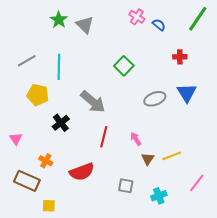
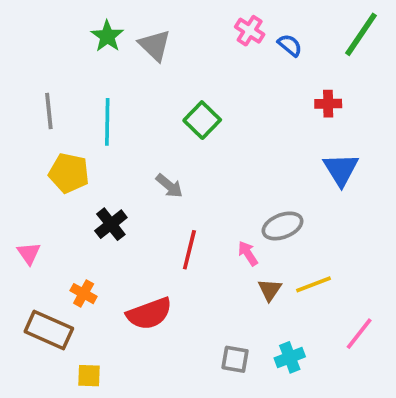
gray line: (27, 61) -> (49, 111), turned -66
green square: (124, 66) -> (202, 120), moved
gray ellipse: (155, 99) -> (282, 226), moved
gray arrow: (93, 102) -> (169, 186), size x0.6
gray square: (126, 186) -> (235, 359), moved

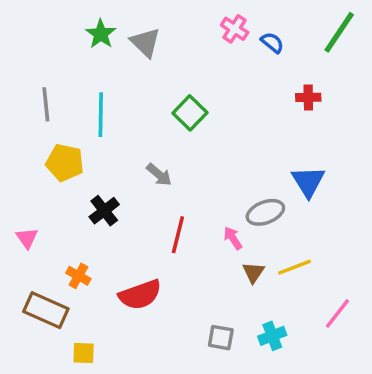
blue triangle: (341, 169) -> (308, 181), moved

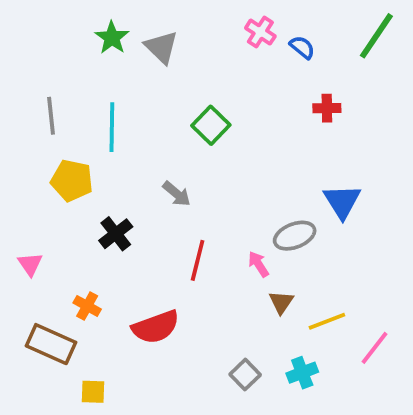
red cross: (308, 97) -> (327, 108), moved
yellow line: (295, 267) -> (327, 321), moved
gray square: (221, 338) -> (245, 375), turned 36

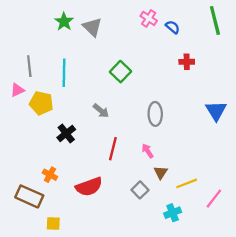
green line: (376, 36) -> (215, 21), turned -48
blue triangle: (342, 201) -> (216, 111), moved
gray ellipse: (295, 236) -> (155, 114), moved, turned -70
pink triangle: (30, 264) -> (17, 90), moved, turned 40
gray square: (245, 375) -> (140, 190), moved

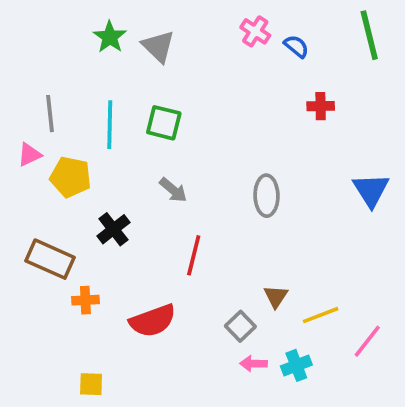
green square: (120, 72) -> (164, 123), moved, turned -30
pink arrow: (148, 151) -> (253, 364), moved, turned -56
orange cross: (50, 175) -> (85, 300), turned -32
brown rectangle: (29, 196) -> (50, 259), moved

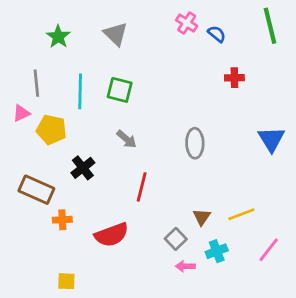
green star: (110, 37) -> (58, 37), moved
yellow line: (321, 315) -> (241, 214), moved
cyan cross: (296, 365) -> (217, 251), moved

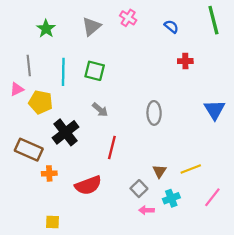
pink cross: (187, 23) -> (128, 18), moved
gray triangle: (116, 34) -> (91, 27), turned 36
black cross: (83, 168) -> (65, 132), size x1.4

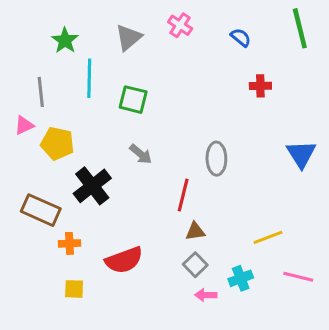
cyan line: (63, 72) -> (89, 78), moved
red line: (112, 148) -> (183, 195), moved
brown triangle: (159, 171) -> (195, 231), moved, turned 48
pink line: (212, 197) -> (298, 277), turned 66
yellow square: (53, 222) -> (74, 289), moved

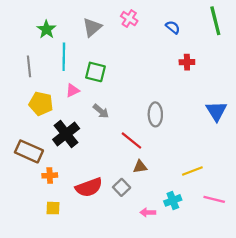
pink triangle: (24, 125) -> (73, 90), moved
red line: (183, 195) -> (131, 141), turned -65
gray square: (195, 265) -> (122, 187), moved

